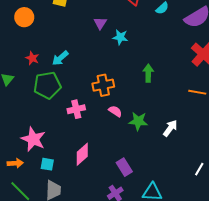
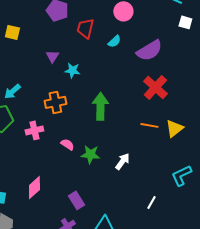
green arrow: (148, 73) -> (100, 106), size x1.5
orange cross: (103, 85) -> (55, 102), moved
pink cross: (76, 109) -> (34, 130), moved

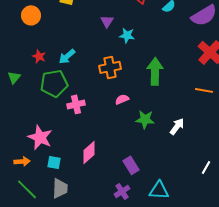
pink cross: (34, 130) -> (76, 104), moved
pink semicircle: (67, 144) -> (122, 99), moved, turned -56

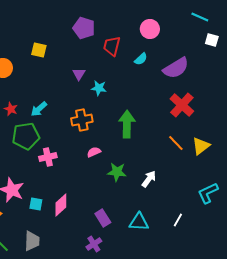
orange line: (204, 90) -> (176, 143), turned 36
cyan square: (54, 162) -> (36, 204), moved
cyan triangle: (159, 190) -> (139, 222), moved

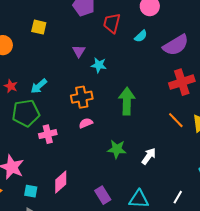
red cross: (182, 105) -> (182, 82), turned 30
pink semicircle: (94, 152) -> (86, 123), moved
cyan square: (36, 204) -> (31, 191), moved

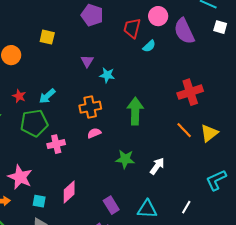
red trapezoid: (112, 23) -> (132, 28), moved
purple semicircle: (176, 45) -> (184, 31), moved, turned 96

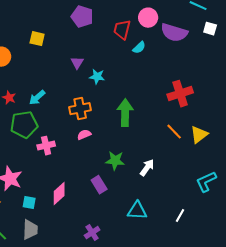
purple semicircle: (184, 31) -> (174, 33), turned -48
purple rectangle: (111, 205) -> (99, 185), moved
white line: (186, 207) -> (180, 216), moved

